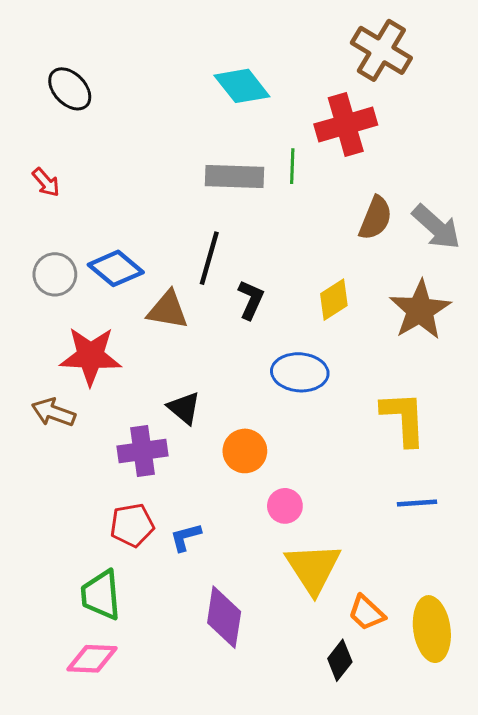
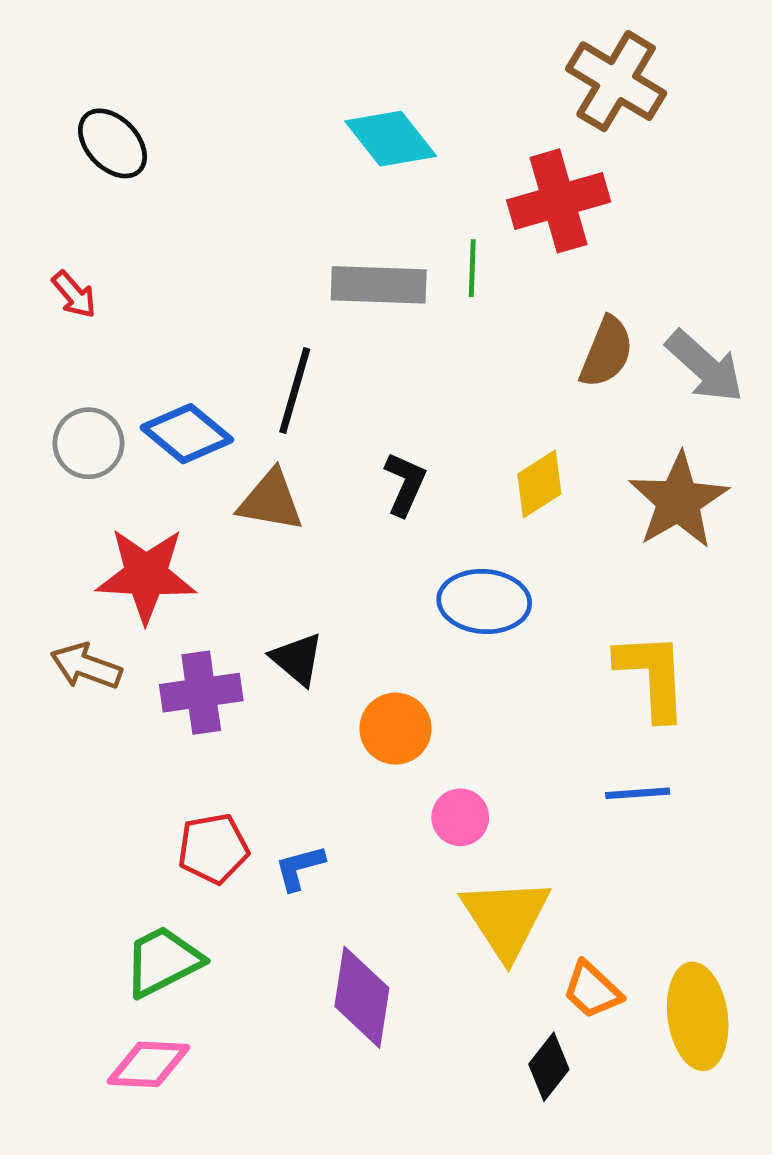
black line: (209, 258) -> (295, 390), moved
purple cross: (142, 451) -> (201, 693), moved
blue line: (417, 503) -> (638, 793), moved
green trapezoid: (101, 595) -> (163, 961), turned 68

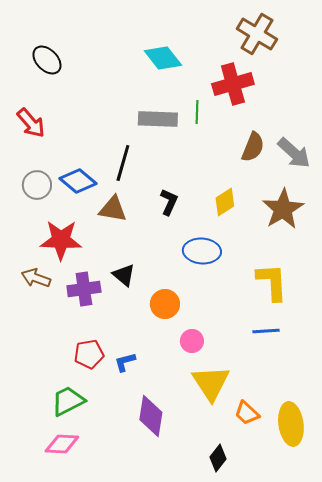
red arrow: (74, 295) -> (31, 123), size x1.5
black diamond: (549, 1067) -> (218, 458), moved

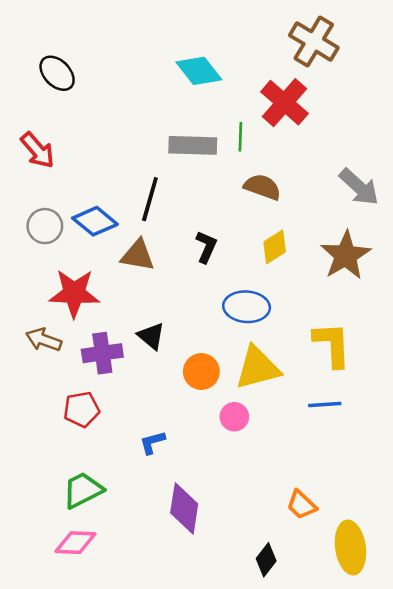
red cross: (233, 84) -> (284, 103), turned -33
brown semicircle: (253, 147) -> (262, 187), moved, turned -92
red pentagon: (89, 354) -> (82, 409), moved
yellow triangle: (211, 383) -> (258, 368), moved, turned 48
yellow ellipse: (291, 424) -> (350, 548), moved

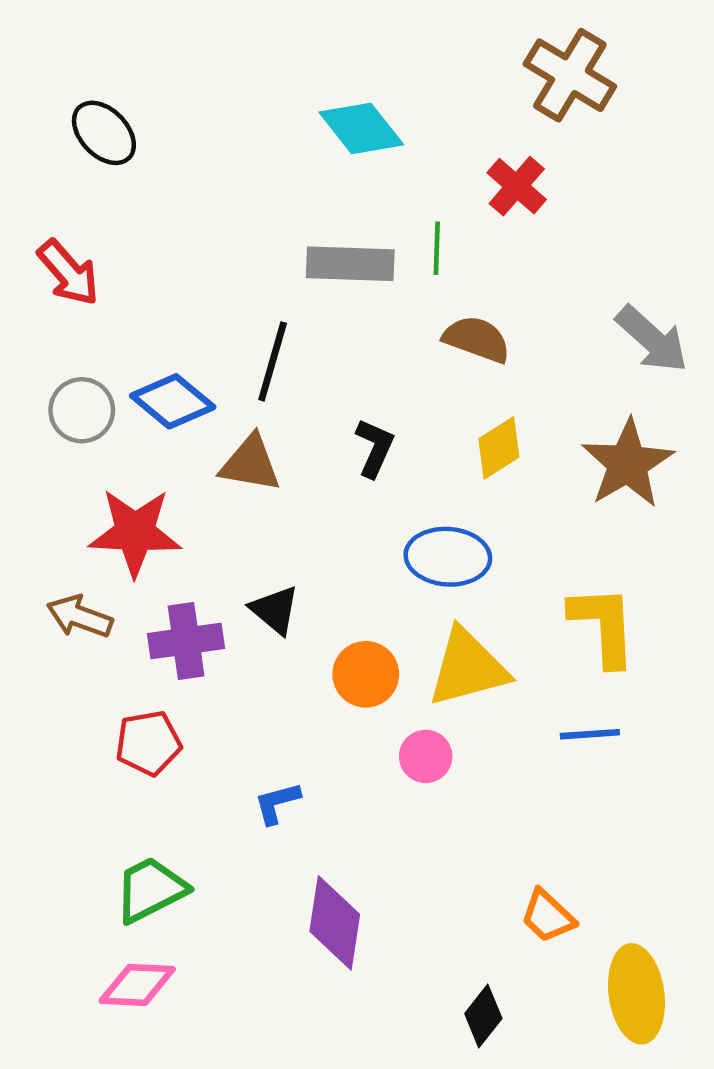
red cross: (284, 103) -> (517, 186), size x0.7

